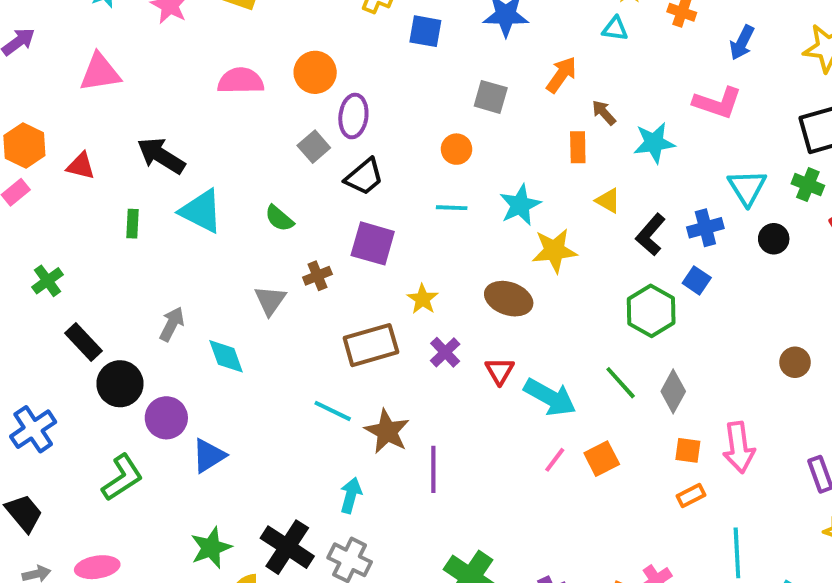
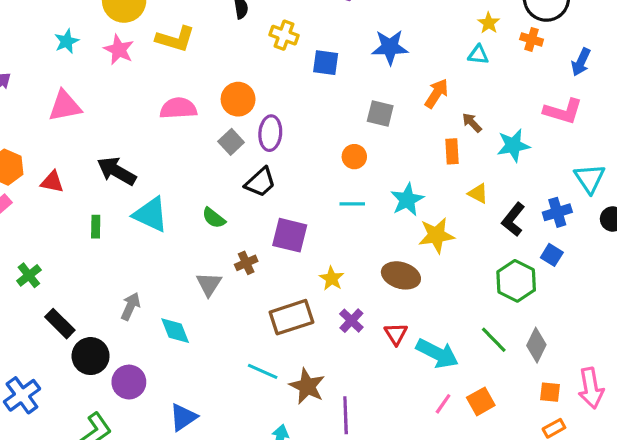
gray square: (314, 147) -> (231, 142), moved
black trapezoid: (364, 177) -> (260, 182), moved
blue triangle: (209, 456) -> (183, 417), moved

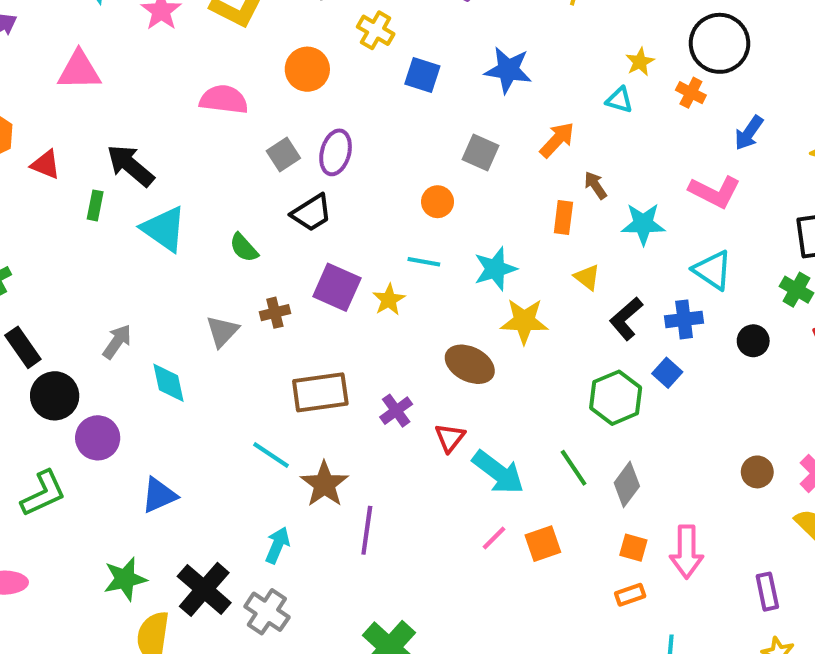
orange circle: (238, 99) -> (307, 69), moved
cyan triangle: (590, 178) -> (713, 270), moved, turned -32
green rectangle: (96, 227) -> (95, 205), moved
yellow star: (332, 278) -> (389, 300), moved

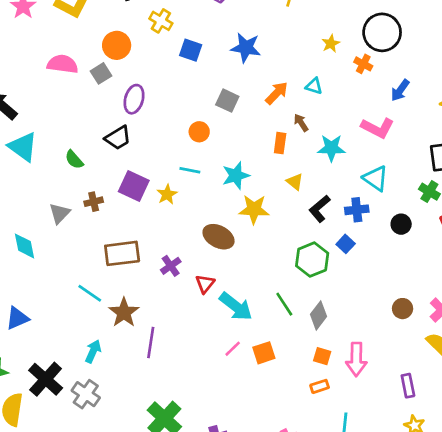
cyan triangle: (619, 100) -> (314, 86), moved
gray square: (283, 155) -> (101, 73), moved

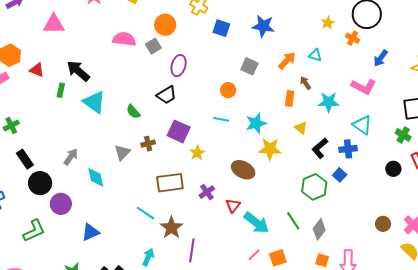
yellow star: (167, 194) -> (197, 153), moved
black circle: (401, 224) -> (393, 169), moved

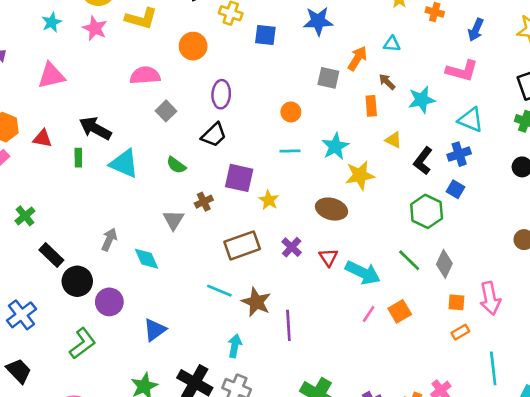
gray square: (153, 46) -> (166, 111), moved
gray square: (249, 66) -> (328, 78), moved

